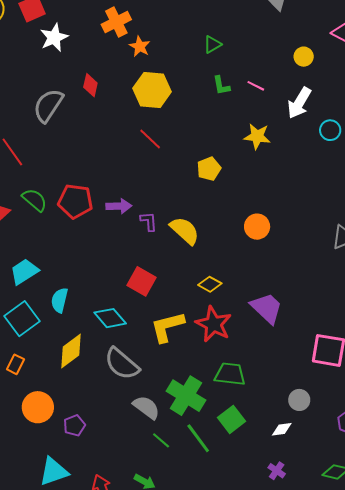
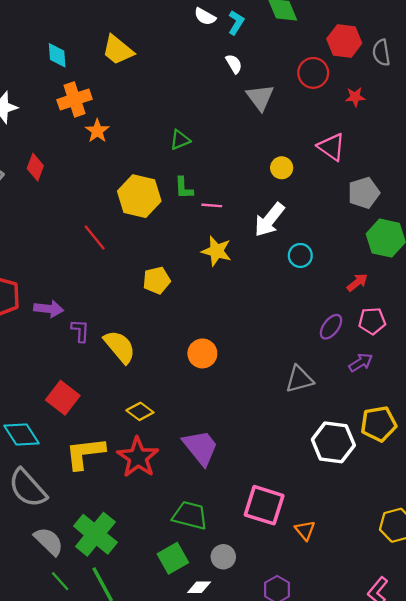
pink line: (256, 86) -> (212, 205), moved, turned -30
yellow hexagon: (152, 90) -> (139, 196), moved
green trapezoid: (230, 374) -> (190, 515), moved
green square: (232, 419) -> (173, 558), moved

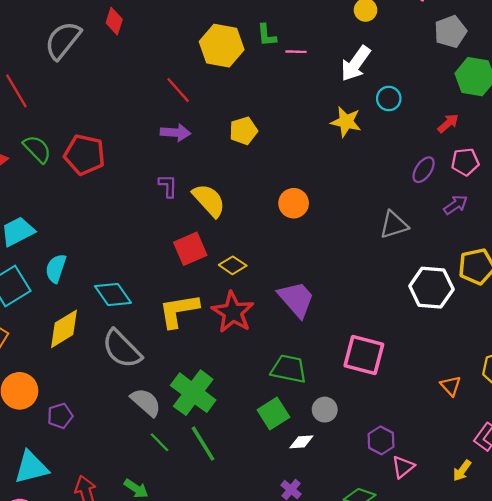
yellow star: (217, 251) -> (346, 122), moved
purple arrow: (49, 309) -> (176, 133), moved
red square: (63, 398) -> (190, 249), moved, turned 32
orange triangle: (305, 530) -> (451, 386), moved

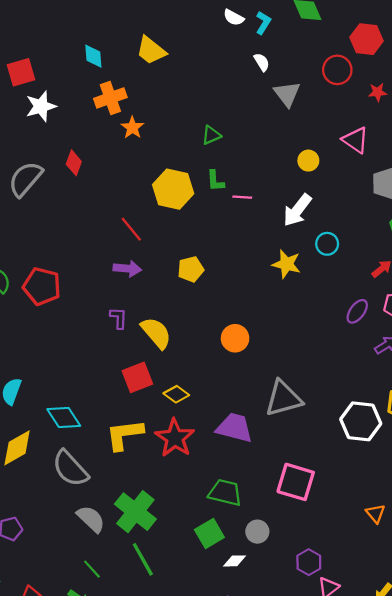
gray triangle: (394, 225) -> (283, 398), moved, size x1.4
purple trapezoid: (296, 299) -> (234, 428), turned -36
green line: (159, 442) -> (92, 569), moved

